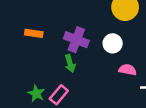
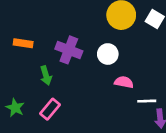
green arrow: (70, 63) -> (46, 76), moved
green star: (36, 93) -> (15, 108), moved

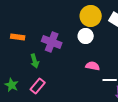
white circle: (108, 54) -> (86, 36), moved

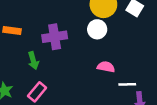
purple cross: (52, 42) -> (55, 37), turned -30

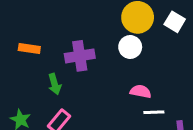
white line: (127, 84) -> (154, 112), moved

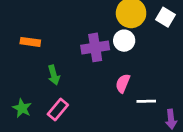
purple cross: (80, 56) -> (95, 47), moved
pink semicircle: (141, 91) -> (123, 83), moved, turned -78

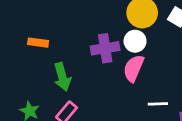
green arrow: (54, 75) -> (62, 77), size x1.4
pink semicircle: (123, 83) -> (134, 68), moved, size x1.4

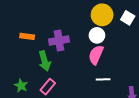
purple cross: (105, 48) -> (59, 40), moved
white line: (158, 104) -> (103, 79), moved

